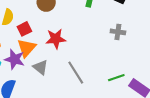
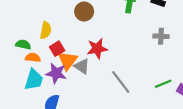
red square: (24, 29) -> (57, 49), moved
gray triangle: (40, 67) -> (82, 66), moved

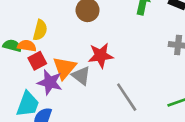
red square: (57, 49) -> (37, 61), moved
orange semicircle: (33, 58) -> (27, 46), moved
cyan trapezoid: (34, 80) -> (28, 104), moved

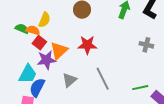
red square: (37, 61) -> (39, 43), turned -32
gray triangle: (81, 76) -> (70, 80), moved, turned 35
purple star: (50, 82) -> (46, 60), turned -30

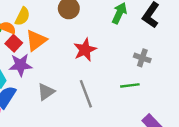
red star: (87, 45) -> (85, 50), moved, turned -30
orange triangle: (59, 51) -> (36, 40), moved
green line: (140, 88) -> (130, 85), moved

